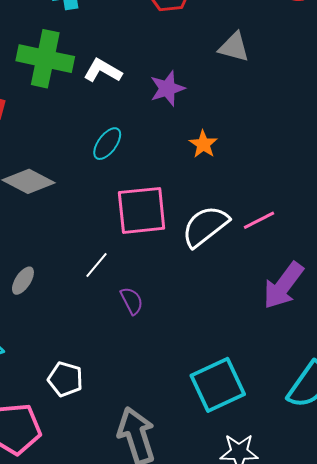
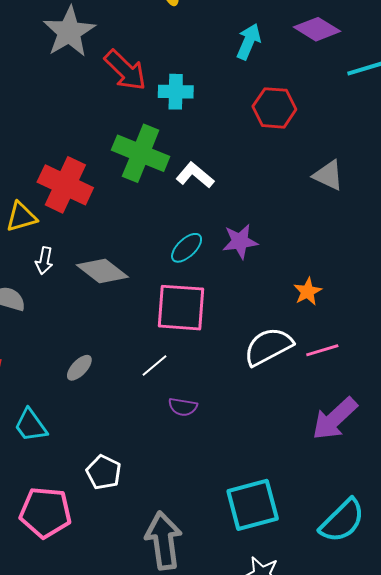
purple star: (167, 88) -> (240, 241), moved
orange star: (203, 144) -> (308, 292), moved
pink square: (142, 210) -> (181, 308), moved
purple semicircle: (132, 301) -> (183, 407), turned 116

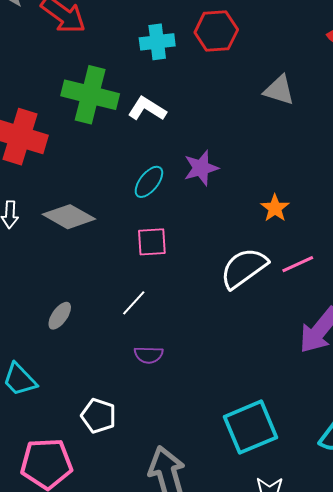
cyan cross: (176, 92) -> (157, 42), moved
pink square: (181, 308) -> (152, 242), size x0.6
purple semicircle: (183, 407) -> (149, 355), moved

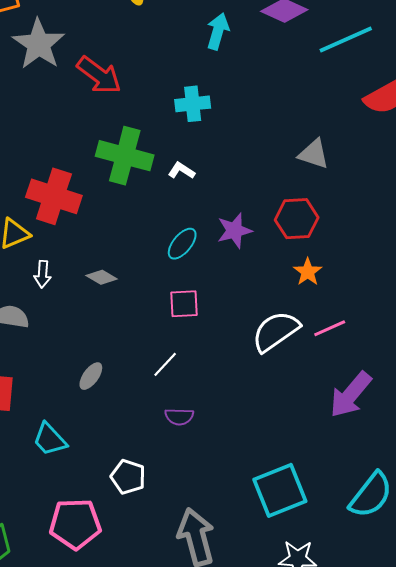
red hexagon: (216, 31) -> (297, 219), moved
white L-shape: (147, 109) -> (181, 171), size x0.7
gray diamond: (69, 217) -> (102, 277), size x0.6

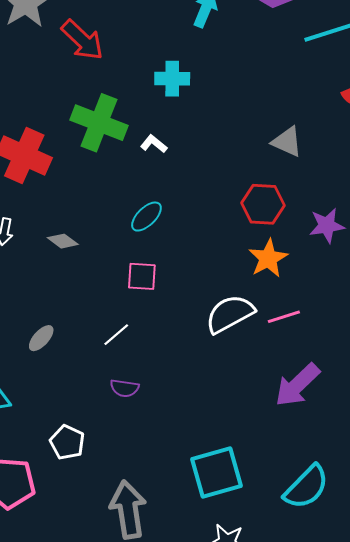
purple star: (234, 231) -> (327, 226), moved
orange star: (308, 272) -> (268, 258), size x1.4

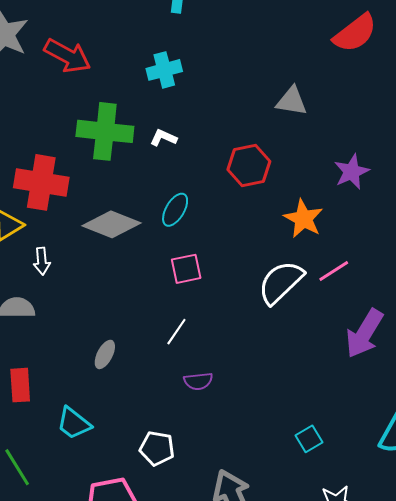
red hexagon: (263, 204) -> (249, 165), moved
gray diamond: (63, 241) -> (111, 224), moved, size x1.8
cyan square: (217, 472) -> (309, 439), size x0.5

